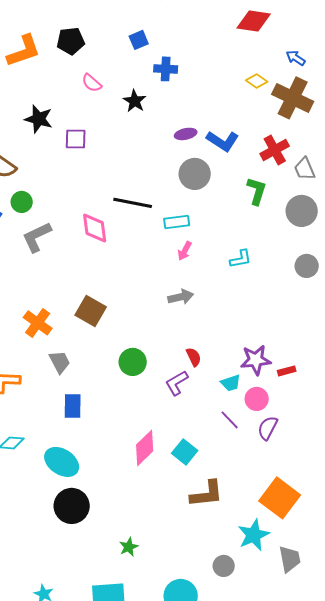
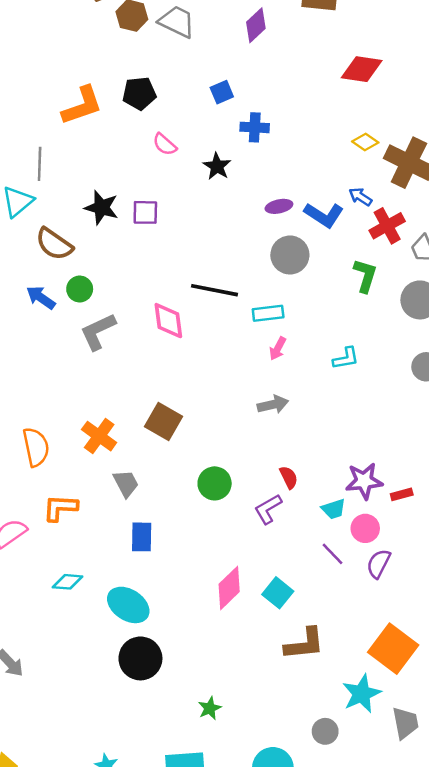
blue arrow: (296, 58) -> (360, 197), moved
black star: (39, 119) -> (102, 208), moved

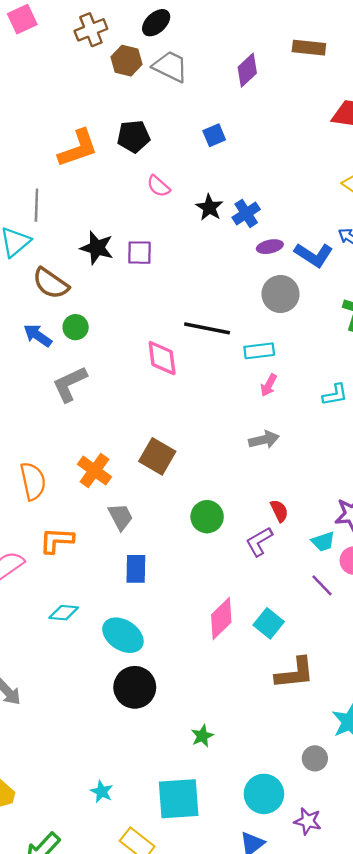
blue cross: (255, 127) -> (246, 213), moved, turned -36
gray L-shape: (98, 332) -> (70, 384), moved

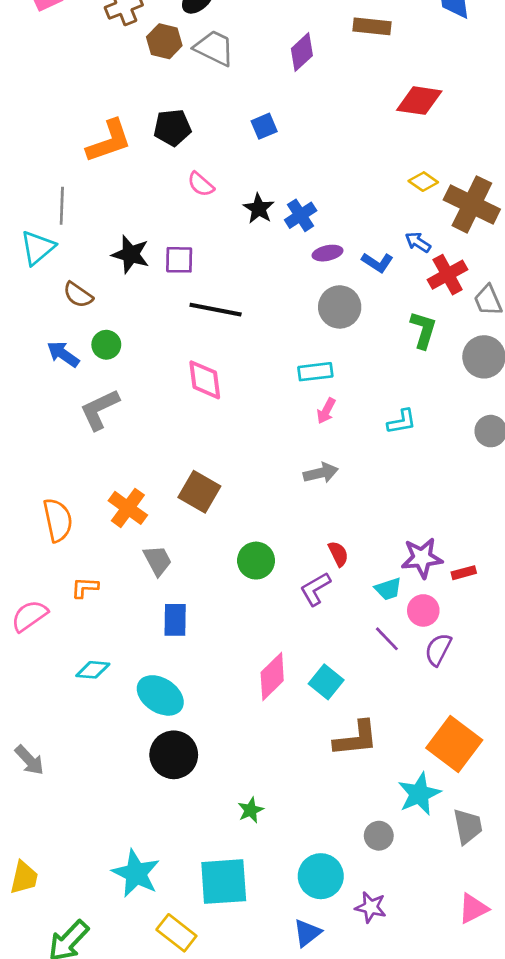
blue L-shape: (314, 255) -> (377, 262), size x0.7
brown semicircle: (51, 283) -> (78, 295), size x0.7
black line: (207, 328) -> (216, 310), moved
orange L-shape: (57, 540) -> (85, 588), size x0.7
cyan star: (102, 792) -> (136, 873), size x1.8

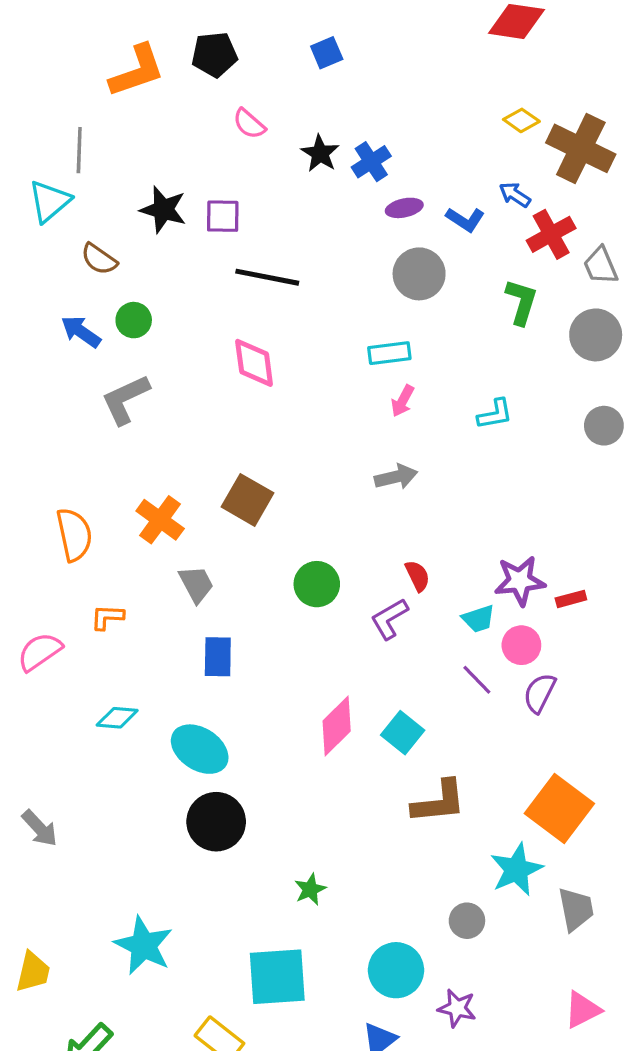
cyan star: (136, 873) -> (144, 945), moved

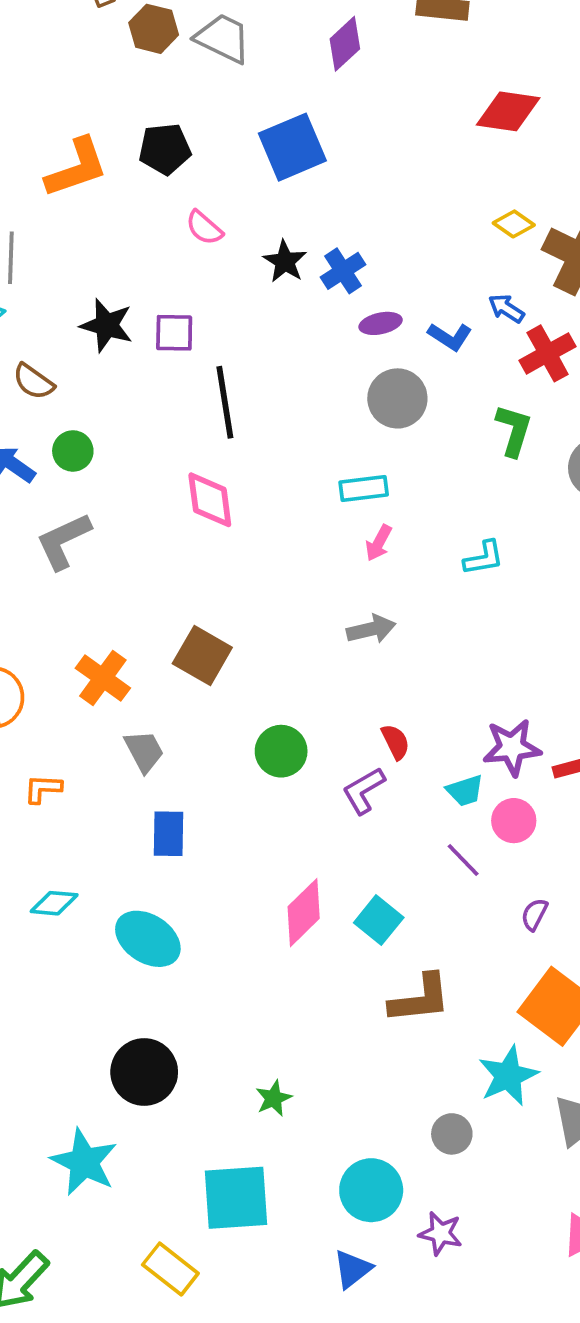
blue square: (327, 53) -> (292, 147), size x1.8
black line: (267, 277) -> (225, 402), turned 70
purple semicircle: (540, 693) -> (534, 914), moved, size x0.7
black circle: (216, 822) -> (144, 1072), moved

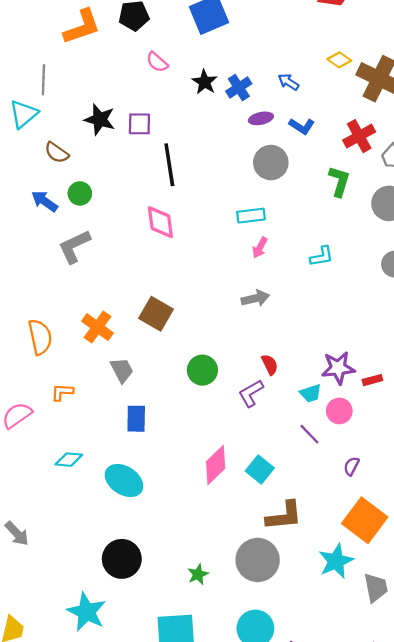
blue arrow: (506, 308) -> (288, 82), moved
gray circle: (452, 1134) -> (258, 560), moved, size x1.8

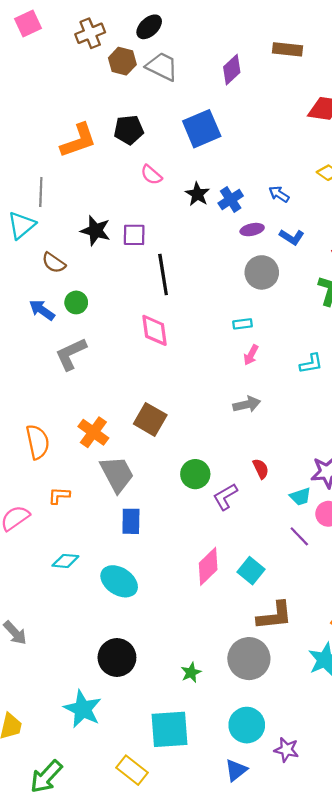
cyan rectangle: (251, 216) -> (242, 324), size x0.7
gray trapezoid: (122, 370) -> (117, 474), size x1.5
purple L-shape: (251, 393) -> (225, 497), moved

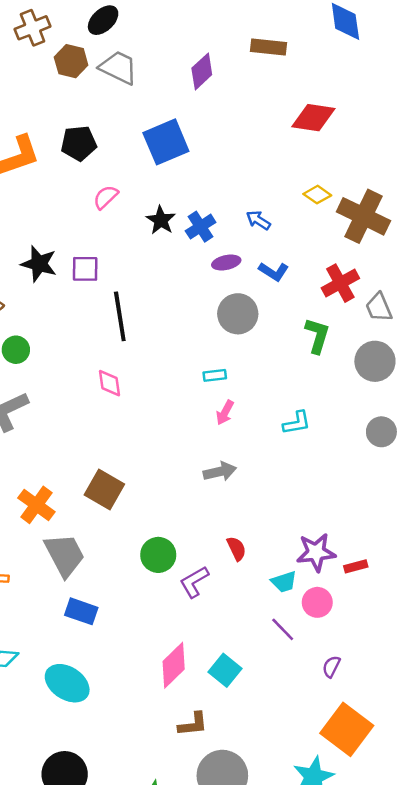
pink semicircle: (151, 175) -> (106, 197), turned 95
pink diamond: (155, 330) -> (110, 383), size x0.7
blue rectangle: (131, 521) -> (81, 611), turned -72
brown L-shape: (275, 616) -> (193, 724), moved, size x0.7

